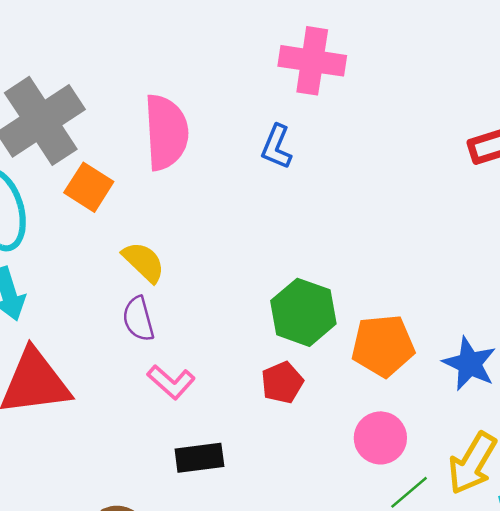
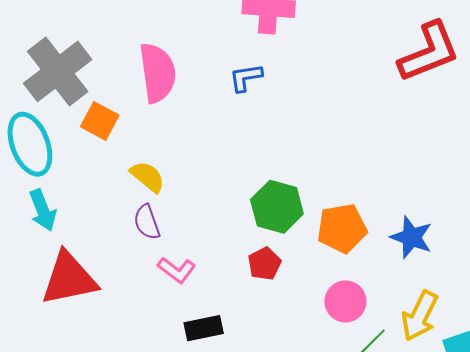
blue L-shape: (277, 147) -> (246, 78), turned 63

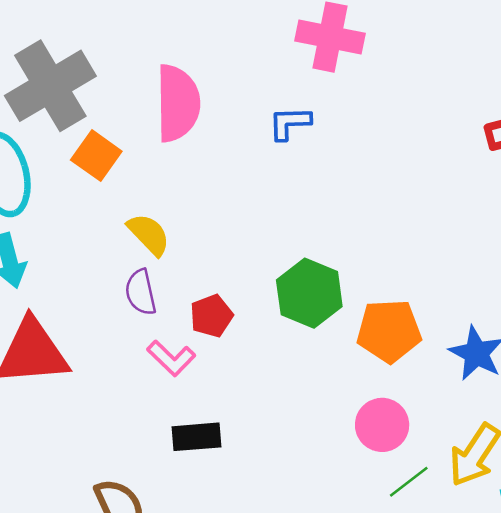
red pentagon: (264, 264) -> (211, 316), moved

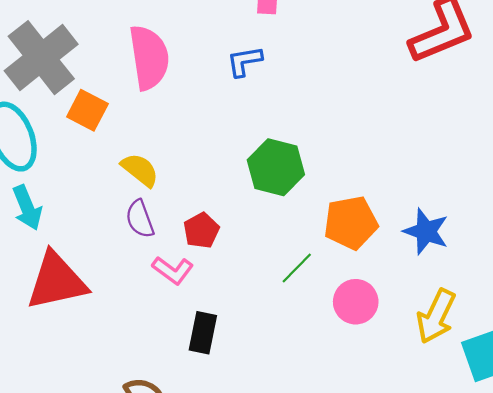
green hexagon: (309, 293) -> (276, 167), moved
black rectangle: (197, 437) -> (203, 333), turned -66
green line: (409, 482) -> (297, 268), moved

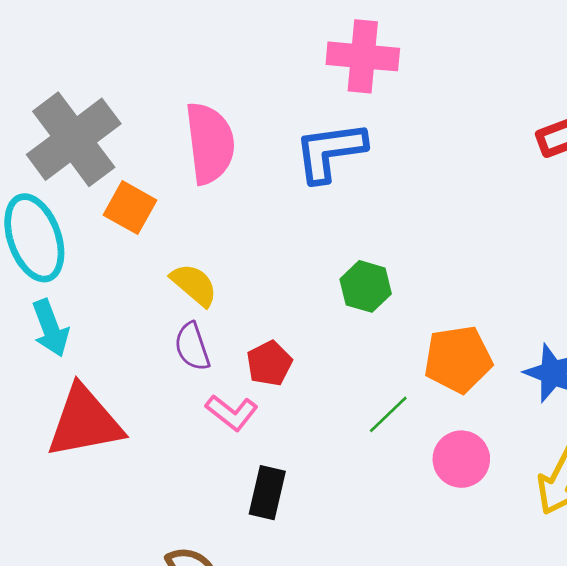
blue L-shape: (244, 61) -> (330, 152), size x1.6
green hexagon: (276, 167) -> (366, 286), size x0.7

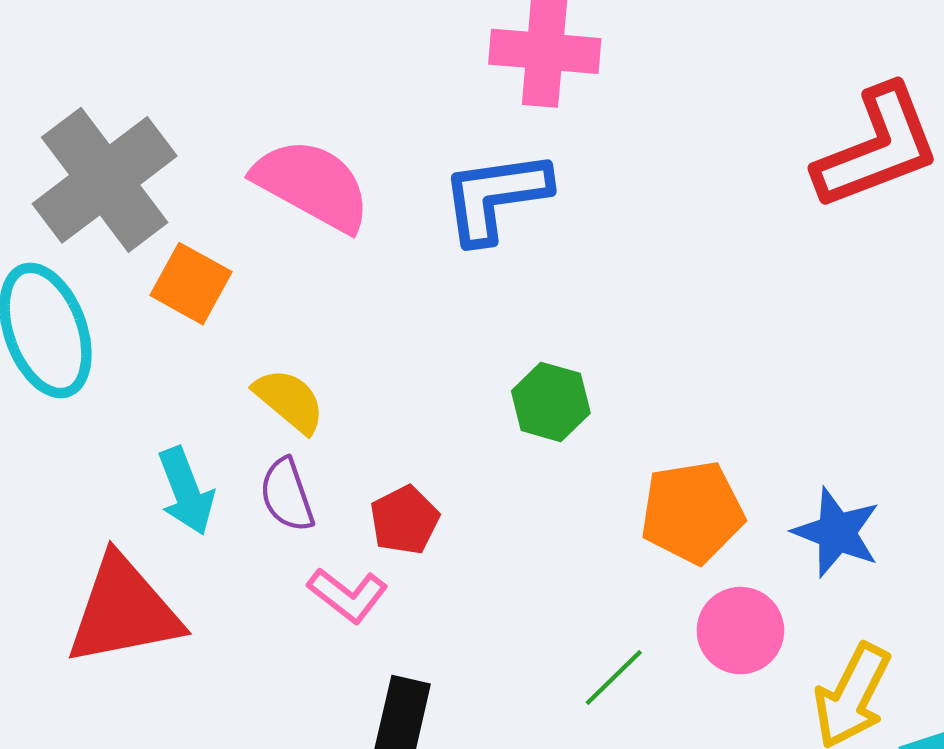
pink semicircle: (210, 143) -> (312, 185), turned -54
cyan arrow: (50, 328) -> (186, 491), moved
green line: (388, 414) -> (614, 678), moved
pink circle: (461, 459) -> (740, 631), moved

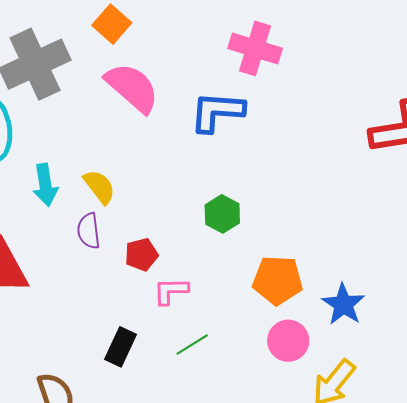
orange square: (191, 284) -> (112, 24), moved
cyan arrow: (186, 491) -> (45, 185), moved
pink L-shape: (348, 595) -> (171, 291), moved, turned 129
green line: (614, 678) -> (192, 345), moved

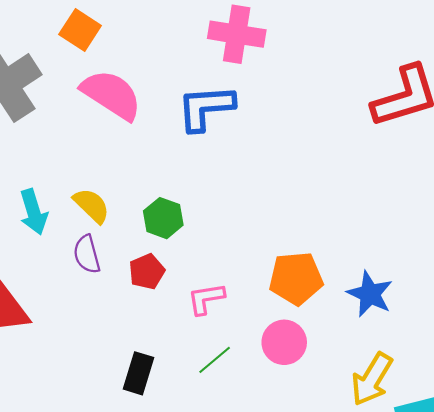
green hexagon: (222, 214) -> (163, 218), moved
pink L-shape: (171, 291) -> (206, 299), moved
pink circle: (288, 341) -> (284, 342), moved

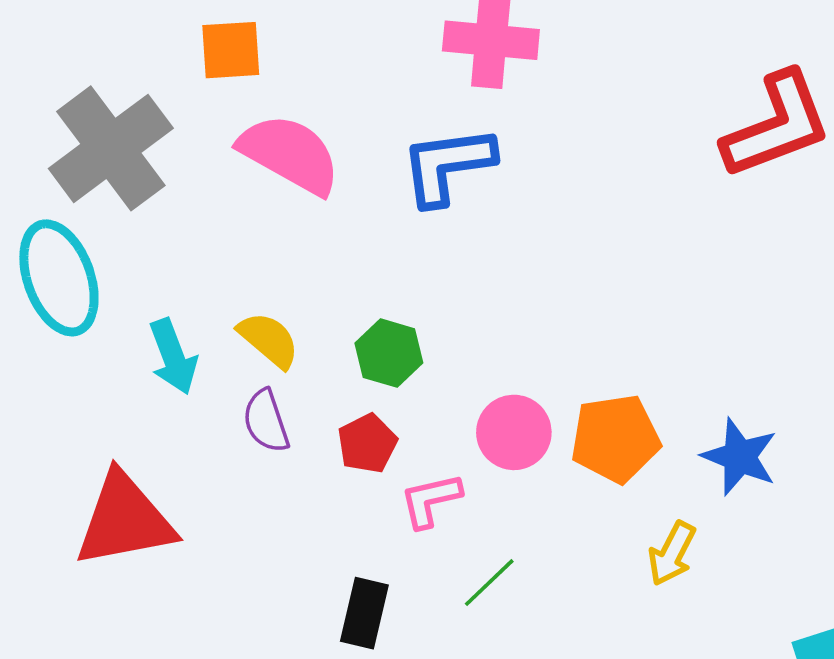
orange square: (80, 30) -> (231, 50), turned -33
pink L-shape: (206, 299) -> (431, 500), moved
pink circle: (284, 342) -> (514, 432), moved
yellow arrow: (372, 379) -> (672, 554), moved, size x0.7

